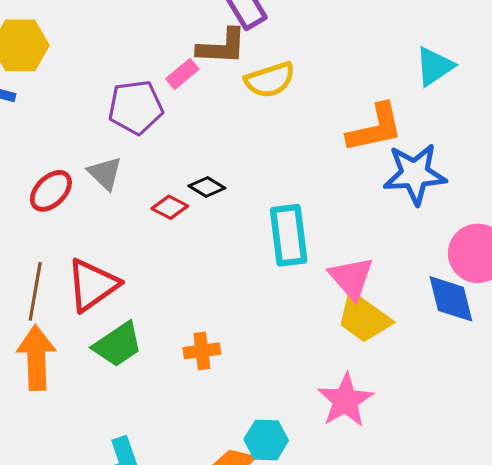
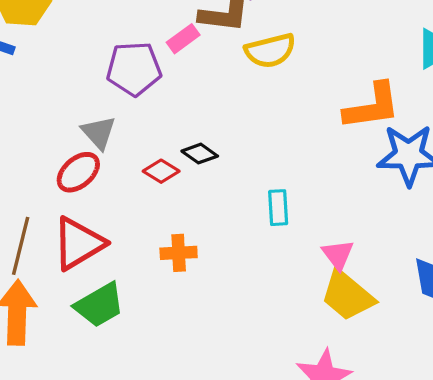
red ellipse: (51, 191) -> (78, 172), moved
cyan rectangle: (289, 235) -> (278, 208), size x0.6
pink triangle: (351, 278) -> (338, 255), size x0.7
orange cross: (202, 351) -> (179, 253), moved

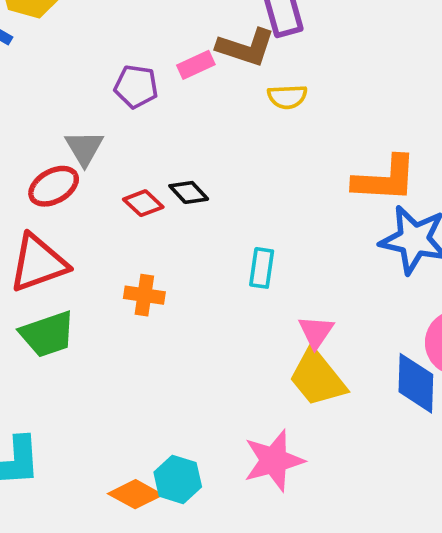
yellow semicircle: (270, 51) -> (287, 97), size x0.7
purple pentagon: (134, 69) -> (136, 87), size x0.7

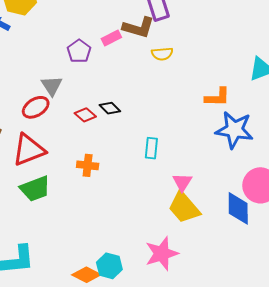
purple pentagon: (136, 87) -> (79, 51), turned 30
orange L-shape: (385, 179) -> (217, 97), size x0.7

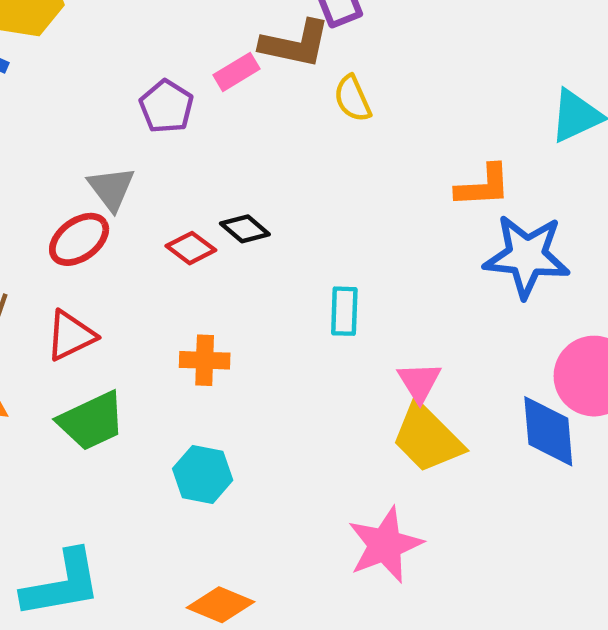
yellow semicircle: (162, 54) -> (353, 99), turned 75
red triangle: (29, 150) -> (71, 336), size x0.7
cyan hexagon: (109, 266) -> (203, 474), moved

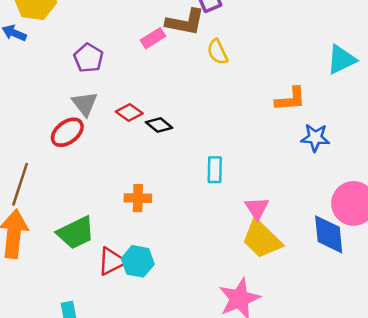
purple pentagon: (166, 107) -> (89, 58), moved
red diamond: (191, 248) -> (129, 113), moved
blue star: (527, 256) -> (315, 138), size x0.6
red triangle: (71, 336) -> (112, 261), moved

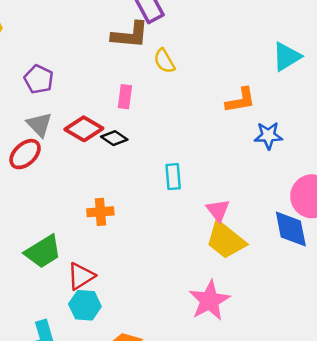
pink rectangle: (153, 38) -> (125, 97), moved, turned -45
red diamond: (129, 113) -> (84, 129), size x1.4
cyan hexagon: (138, 261) -> (85, 305), moved

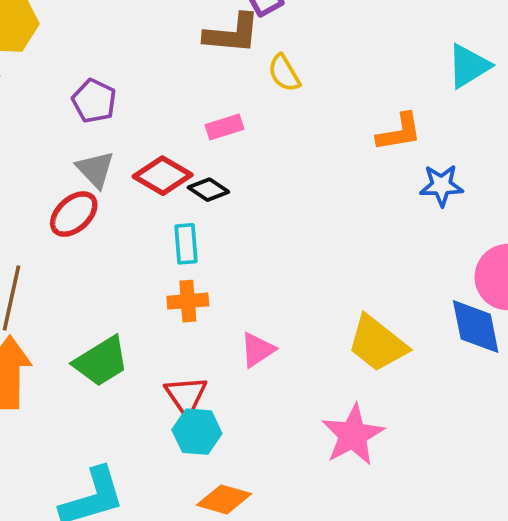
pink rectangle: (125, 97) -> (225, 127), turned 65
cyan rectangle: (173, 177) -> (186, 244), moved
pink triangle: (218, 210) -> (257, 350), moved, turned 35
red triangle: (81, 276) -> (186, 396), moved, turned -32
cyan hexagon: (85, 305) -> (197, 432), moved

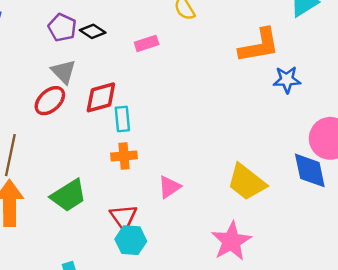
orange L-shape: (399, 132) -> (259, 46), size x1.4
red diamond: (163, 176) -> (101, 97), moved, turned -45
black diamond: (208, 190) -> (93, 31), moved

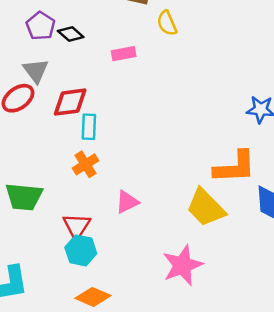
orange L-shape: (259, 46) -> (235, 167), moved
orange cross: (124, 156) -> (85, 164), turned -35
green trapezoid: (69, 195) -> (24, 197), turned 30

